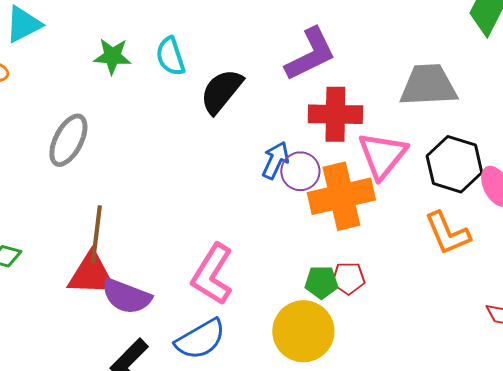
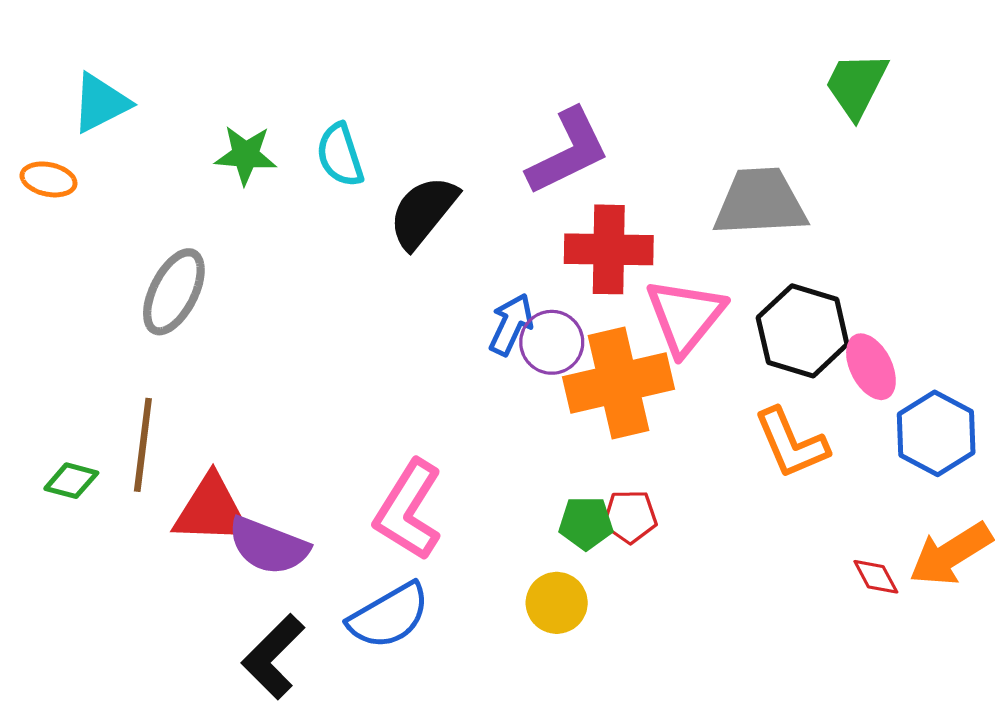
brown line: (96, 234) -> (143, 445), moved
yellow circle: (303, 331) -> (557, 603), size x0.6

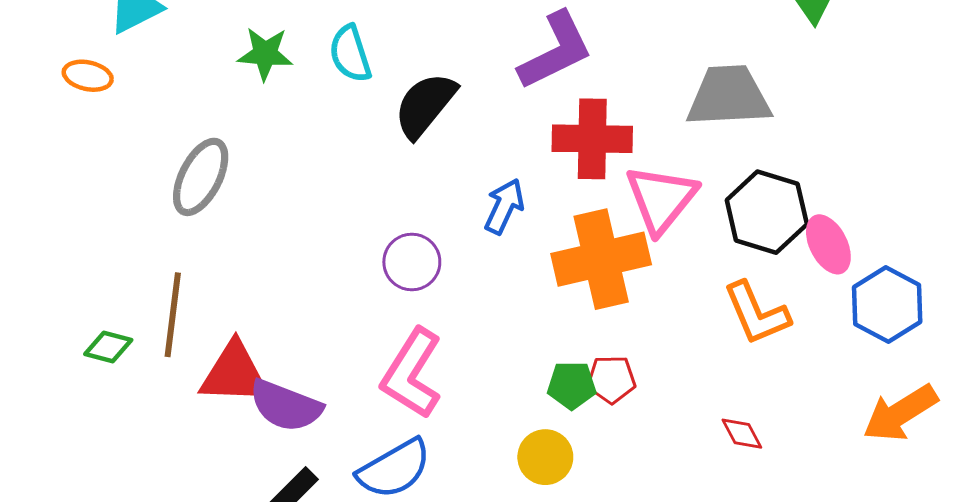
purple circle: (552, 342) -> (412, 262), moved
red diamond: (876, 577) -> (742, 434), moved

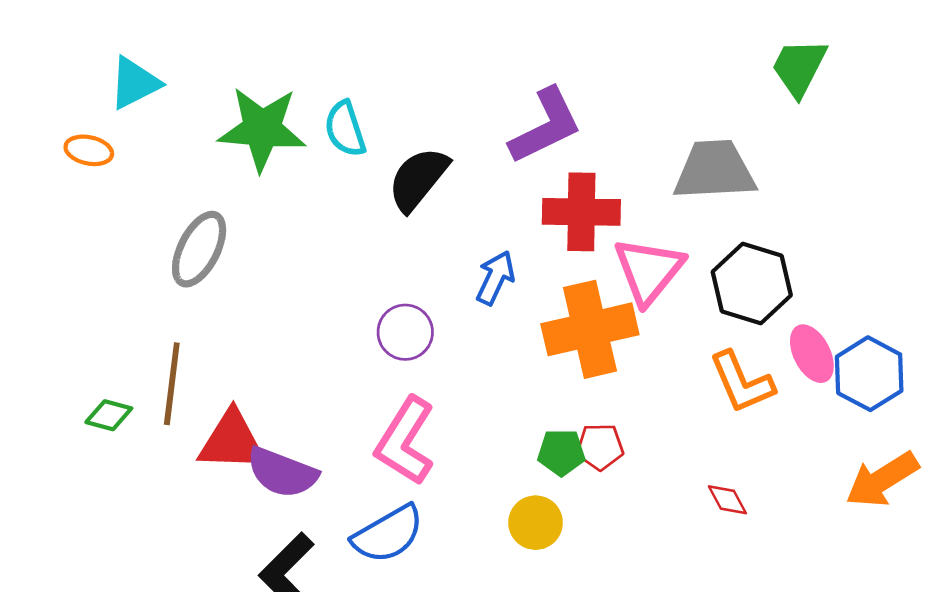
green star: (265, 54) -> (262, 129), size x1.6
pink ellipse: (828, 244) -> (812, 354), moved

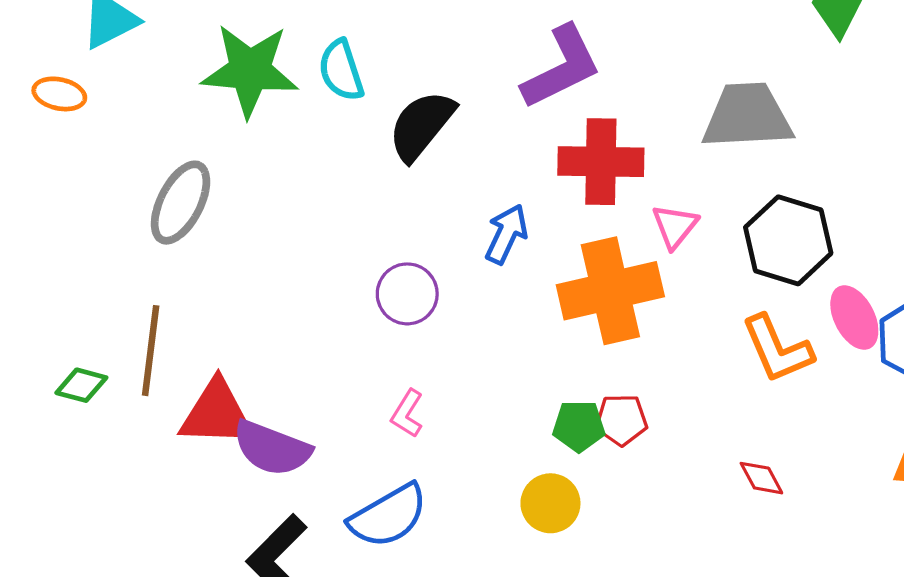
pink triangle: (649, 271) -> (675, 226), size x0.6
pink L-shape: (405, 441) -> (407, 414), size x0.5

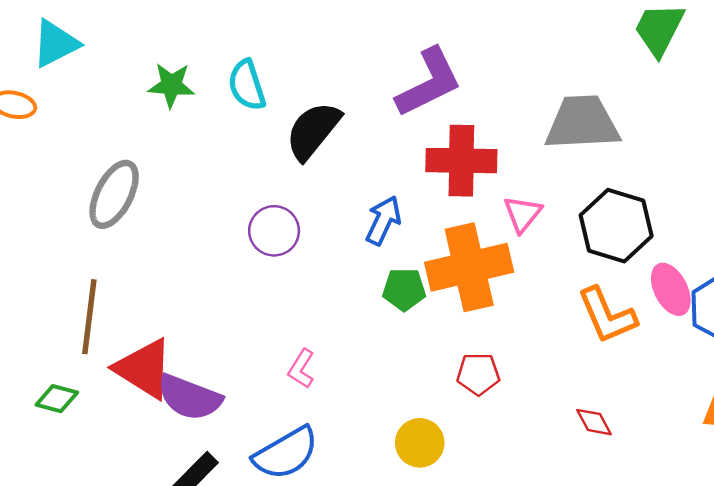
green star: (250, 70) -> (171, 85), size x0.6
purple circle: (407, 294) -> (274, 231), moved
green diamond: (81, 385) -> (57, 399), moved
red triangle: (217, 414) -> (144, 369), turned 30
green pentagon: (579, 426) -> (404, 289), moved

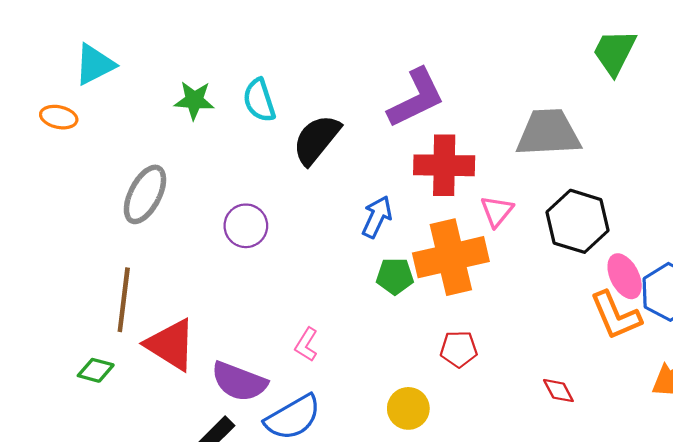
purple circle: (274, 231) -> (246, 226), moved
orange L-shape: (607, 315) -> (616, 315), moved
purple semicircle: (190, 397) -> (239, 382), moved

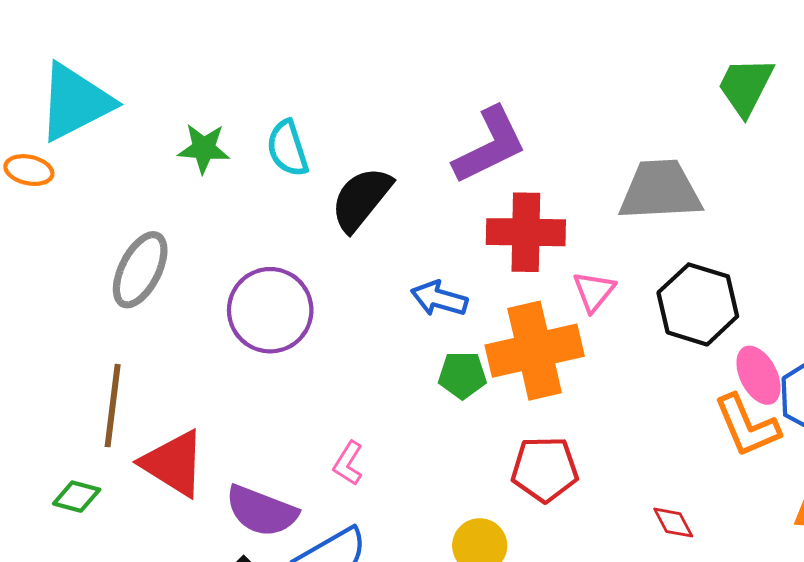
cyan triangle: (95, 64) -> (75, 102), size x1.5
blue arrow: (377, 217) -> (439, 299), turned -99
purple circle: (246, 226) -> (270, 310), size x1.5
red pentagon: (459, 349) -> (545, 469), size x1.4

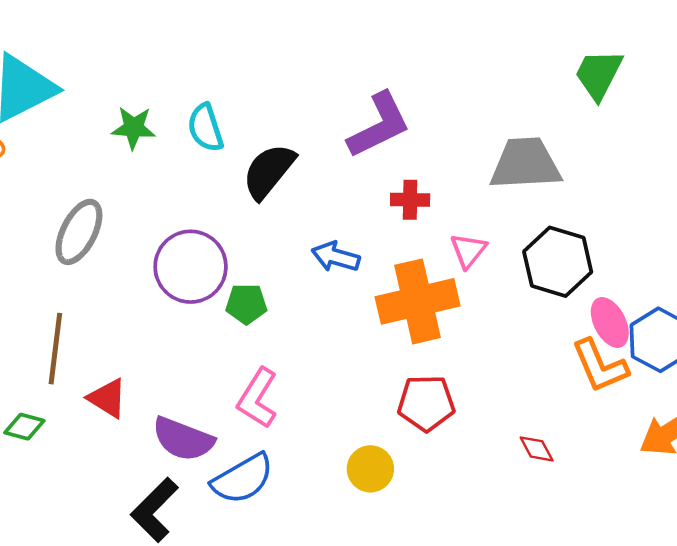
red cross: (526, 232) -> (410, 200), size x0.6
green pentagon: (462, 375) -> (246, 304), moved
red triangle: (173, 463) -> (107, 398), size x0.7
pink L-shape: (348, 463) -> (258, 398), size x1.6

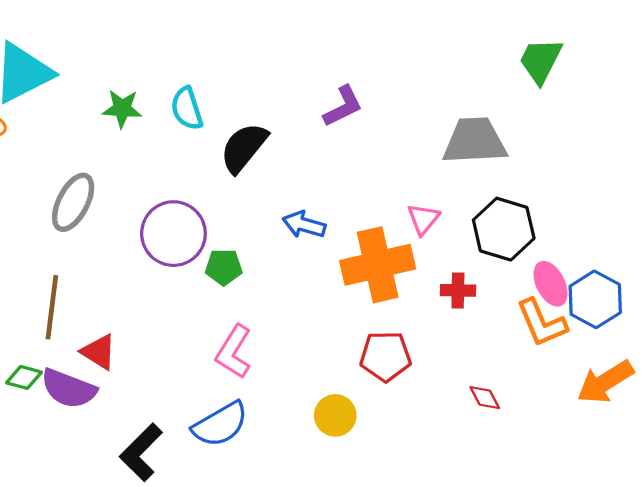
purple L-shape: (379, 125) -> (343, 106), size x0.7
red cross: (410, 200) -> (458, 290), moved
purple semicircle: (183, 439) -> (69, 389), moved

